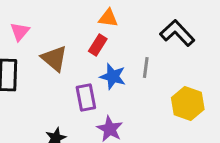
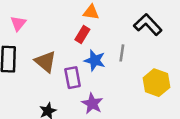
brown triangle: (54, 59) -> (45, 62), moved

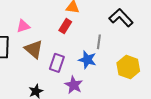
pink triangle: (18, 23) -> (23, 26), moved, turned 32
blue star: (95, 60) -> (87, 60), moved
purple rectangle: (73, 78) -> (57, 63), turned 30

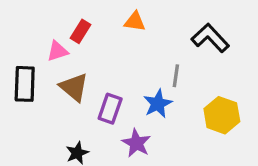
red rectangle: (65, 26) -> (81, 31), moved
blue star: (87, 60) -> (158, 104), turned 30

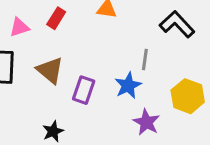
pink triangle: (58, 51) -> (19, 27), moved
purple star: (136, 143) -> (146, 122), moved

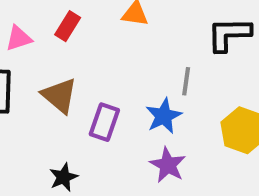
black L-shape: (177, 24) -> (229, 34), turned -48
purple star: (146, 122) -> (168, 165), moved

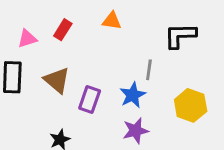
purple star: (168, 165) -> (136, 131), turned 30

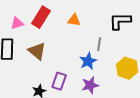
orange triangle: (112, 21) -> (74, 20), moved
red rectangle: (63, 30) -> (41, 17), size x1.5
purple rectangle: (90, 99) -> (59, 81), moved

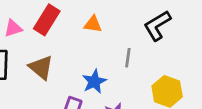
black L-shape: (120, 21) -> (157, 26), turned -30
blue star: (88, 61) -> (94, 82), moved

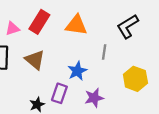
orange triangle: (93, 24) -> (76, 25), size x1.5

